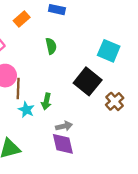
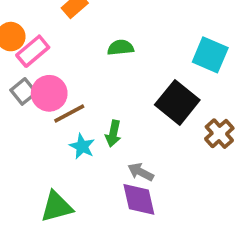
green semicircle: (51, 46) -> (121, 48), turned -84
brown line: (18, 88) -> (69, 113), turned 60
gray arrow: (64, 126) -> (141, 172), turned -140

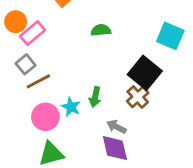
pink circle: (49, 93) -> (45, 117), moved
brown line: (69, 113) -> (38, 81), moved
brown cross: (219, 134) -> (138, 97), moved

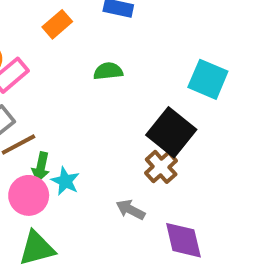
green arrow: (95, 97) -> (41, 167), moved
purple diamond: (115, 148) -> (183, 240), moved

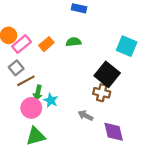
orange rectangle: (57, 24) -> (46, 44), moved
brown cross: (161, 167) -> (102, 93), turned -35

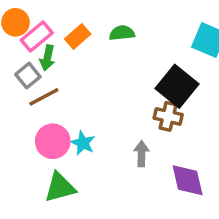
green arrow: (38, 93) -> (47, 58), moved
cyan star: (51, 100) -> (83, 143), moved
gray arrow: (85, 116) -> (141, 154), turned 64

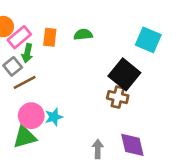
orange rectangle: (78, 37) -> (50, 37), turned -42
cyan star: (83, 143) -> (54, 117), turned 30
gray arrow: (141, 154) -> (98, 149), moved
green triangle: (60, 187) -> (25, 137), moved

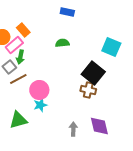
orange rectangle: (50, 37) -> (23, 30), moved, turned -48
pink circle: (31, 116) -> (39, 90), moved

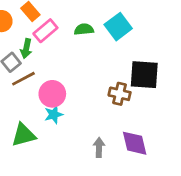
pink rectangle: (14, 45) -> (45, 31), moved
cyan square: (111, 47) -> (118, 27), moved, turned 30
black square: (93, 73) -> (144, 75), moved, turned -35

